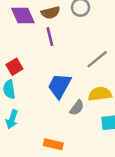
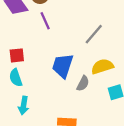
red square: (14, 67) -> (17, 55), turned 35

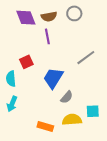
red square: (17, 55) -> (26, 62), moved, turned -32
yellow semicircle: (102, 66) -> (72, 120), moved

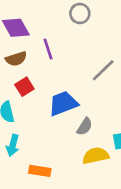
brown semicircle: (49, 16) -> (16, 59), moved
blue trapezoid: (53, 78) -> (63, 103), turned 45
orange rectangle: (45, 127) -> (40, 171), moved

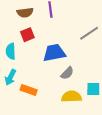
orange rectangle: (40, 171) -> (29, 90), moved

